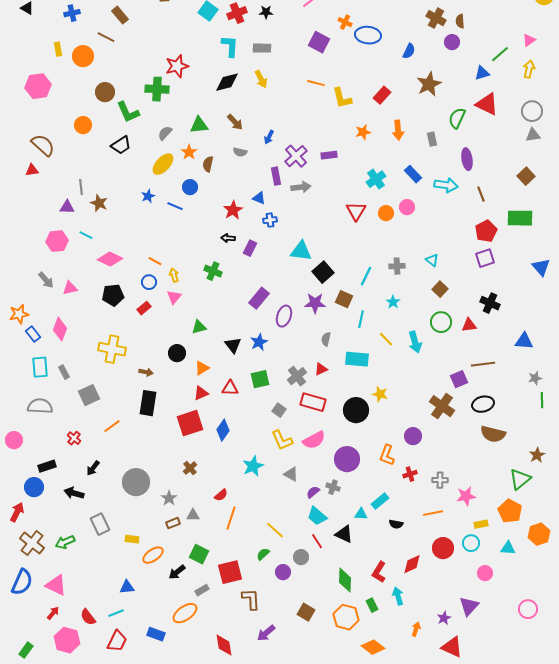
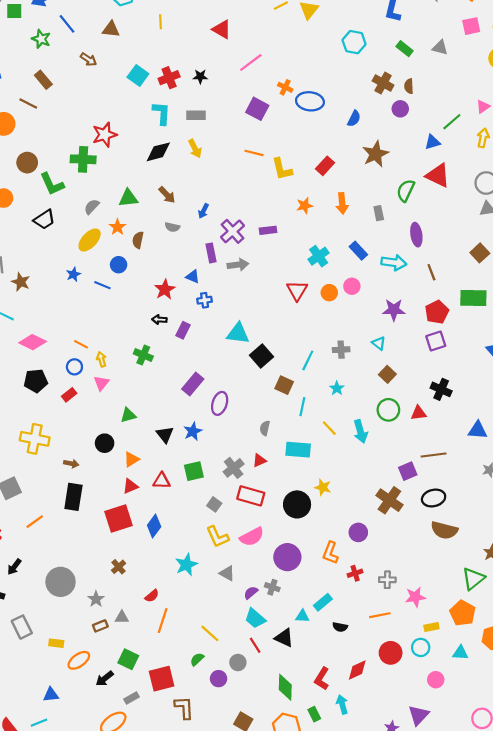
purple star: (315, 303) -> (394, 310), moved

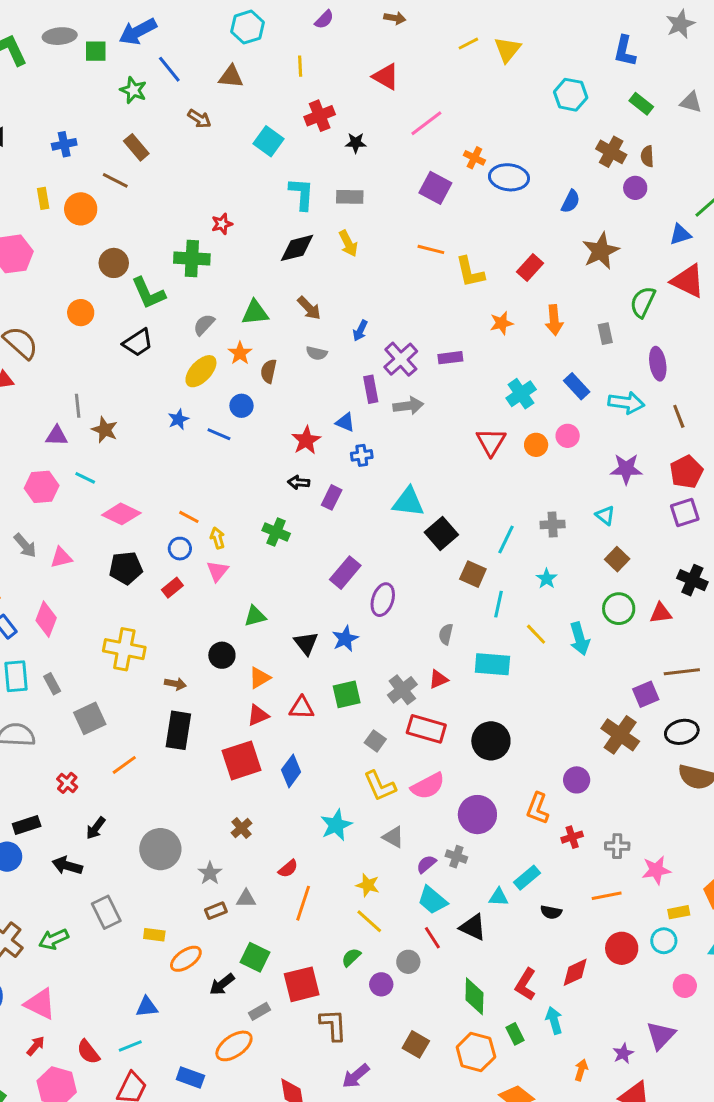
red cross: (169, 78) -> (320, 116), moved
red star: (105, 135) -> (222, 224), size x0.6
yellow star: (323, 487) -> (368, 885), moved

